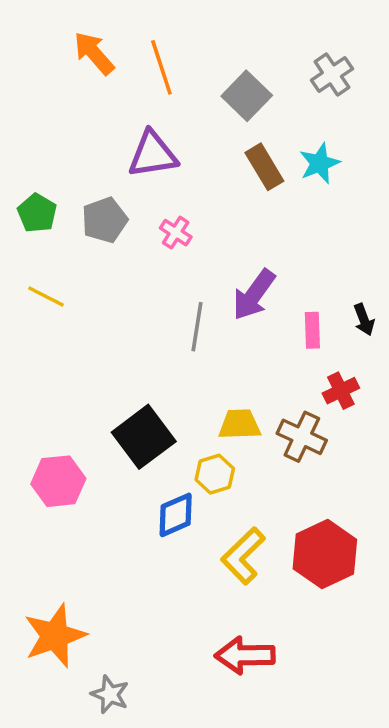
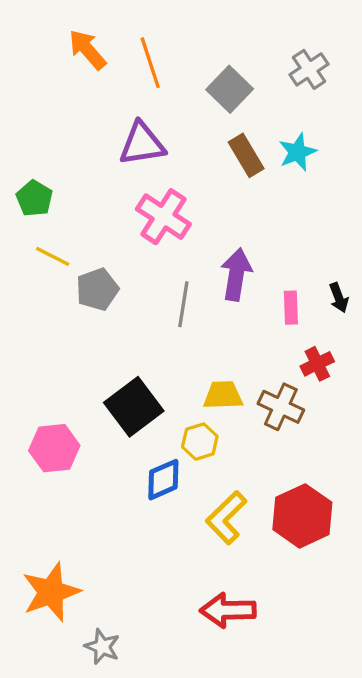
gray pentagon: (105, 220) -> (97, 289), moved
pink cross: (176, 233) -> (163, 217), size x1.8
purple arrow: (254, 295) -> (236, 274), turned 153
yellow line: (46, 297) -> (53, 256), moved

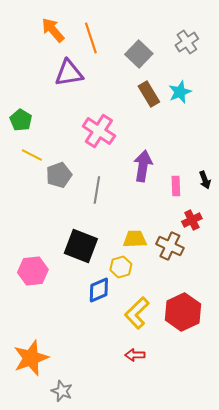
purple triangle: (142, 144) -> (69, 73), moved
gray line: (183, 304) -> (97, 190), moved
black square: (134, 407) -> (81, 246), turned -32
red arrow: (228, 610) -> (135, 355), moved, size x0.6

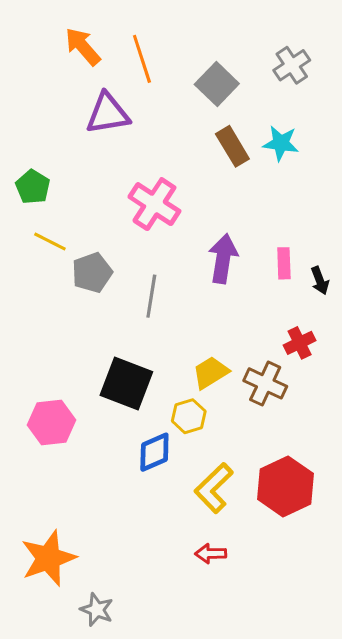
cyan star: (180, 92) -> (281, 143), turned 30
pink rectangle: (176, 186) -> (284, 263), moved
yellow trapezoid: (135, 239) -> (211, 373), turned -30

